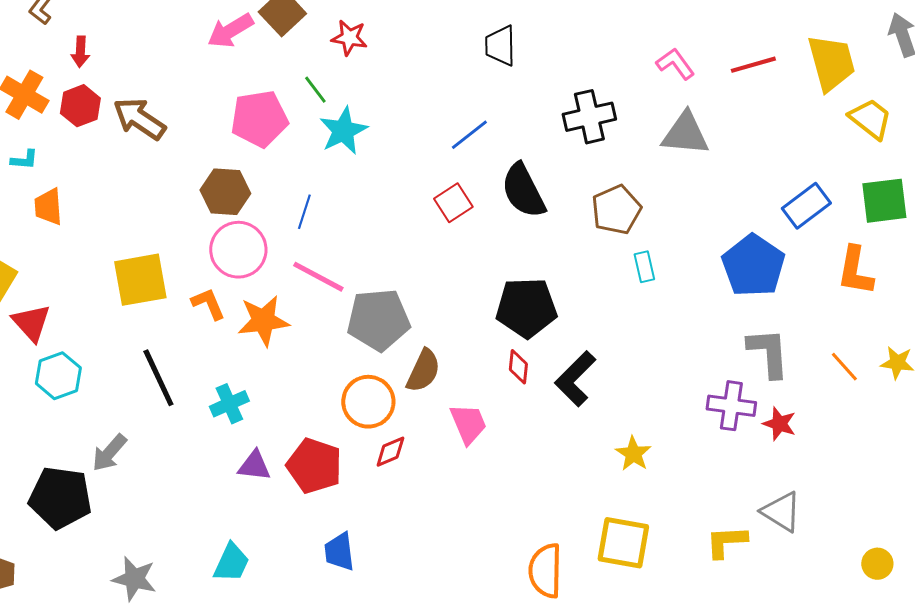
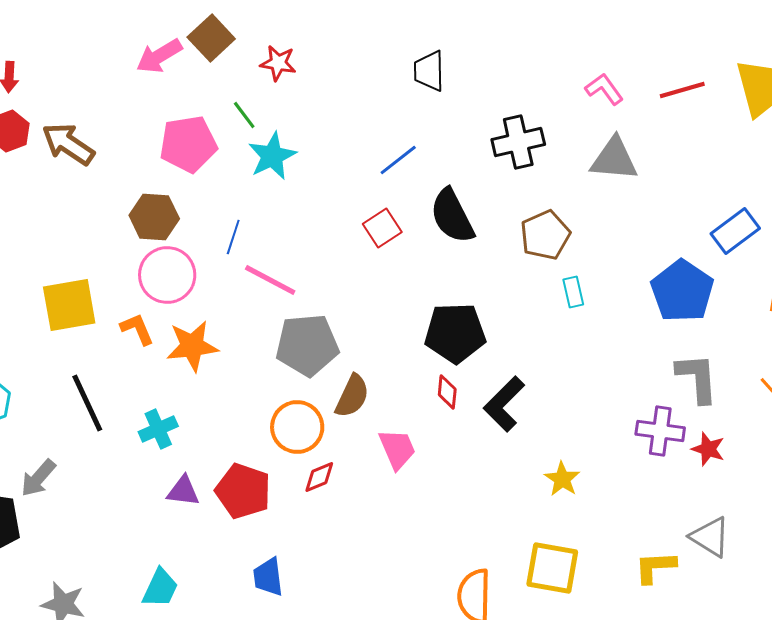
pink line: (318, 277) -> (270, 280), moved

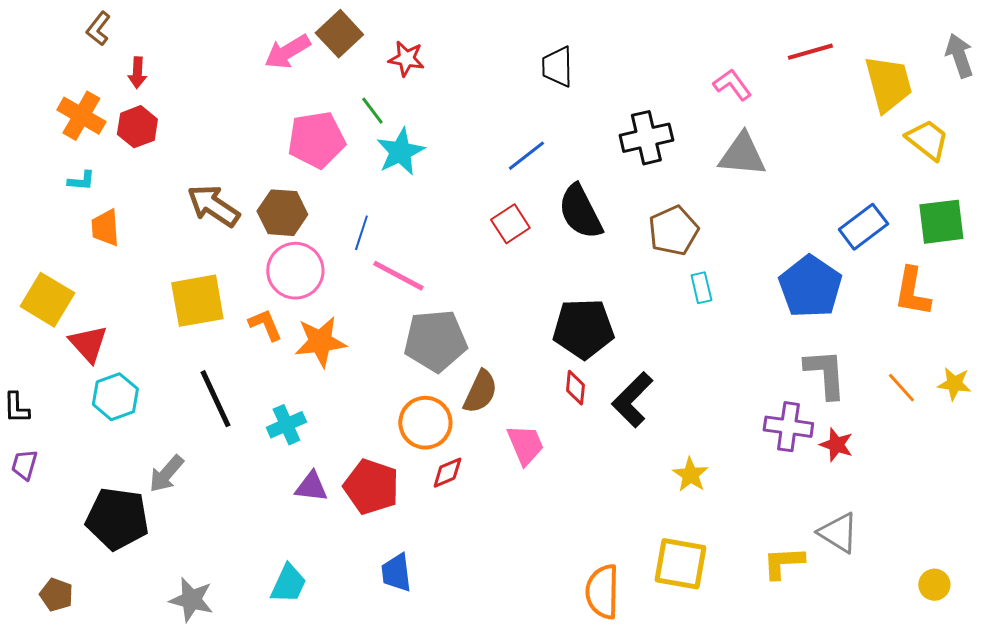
red line: (682, 90) -> (810, 52), moved
brown arrow: (68, 144) -> (213, 206), moved

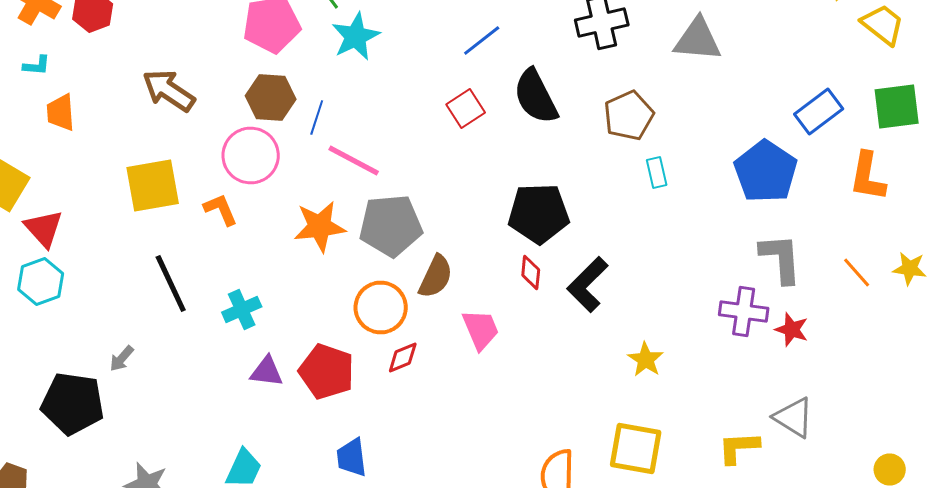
brown hexagon: (282, 213) -> (271, 98), moved
orange star: (320, 342) -> (320, 226), moved
cyan hexagon: (115, 397) -> (41, 282), moved
gray arrow: (166, 474) -> (122, 358), size x0.7

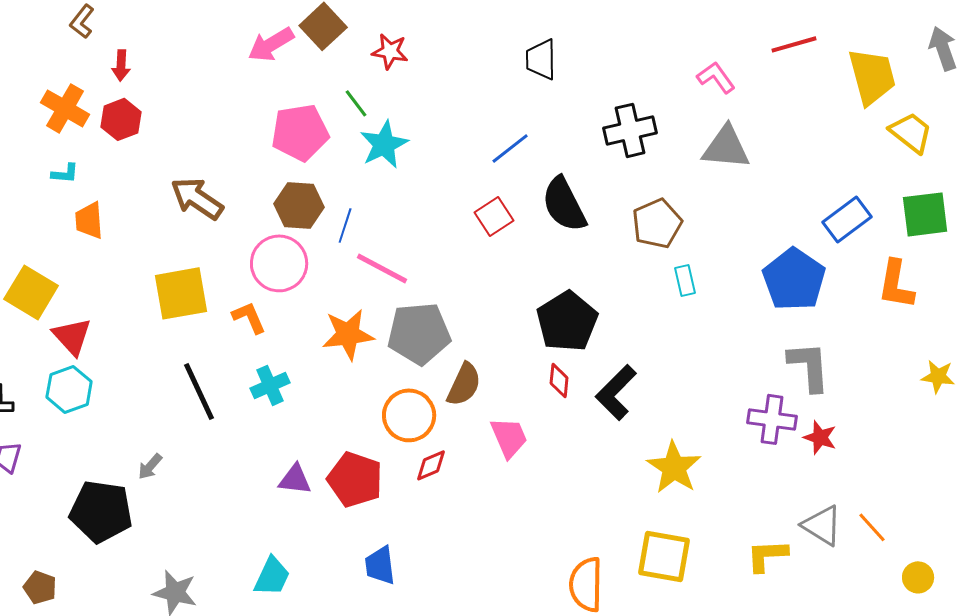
black pentagon: (539, 214) -> (567, 321), turned -30
orange line: (857, 272) -> (872, 527), moved
cyan cross: (242, 310) -> (270, 385), moved
yellow star: (646, 360) -> (674, 467), size x1.5

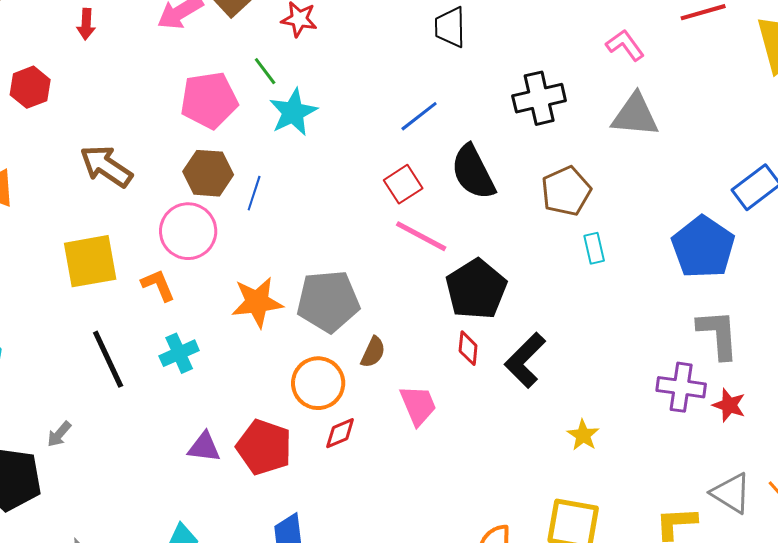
red arrow: (121, 65) -> (86, 24), moved
pink line: (382, 268) -> (421, 236), moved
brown semicircle: (464, 384) -> (373, 352), size x0.7
yellow star: (674, 467) -> (583, 435), size x0.6

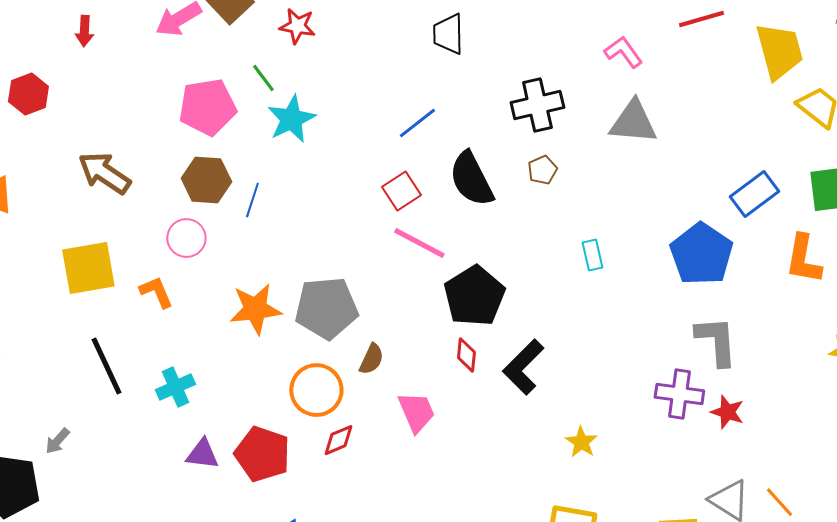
brown pentagon: (566, 191) -> (542, 170), moved, size x0.6
pink circle: (188, 231) -> (186, 238), size x0.7
cyan cross: (179, 353) -> (175, 387), moved

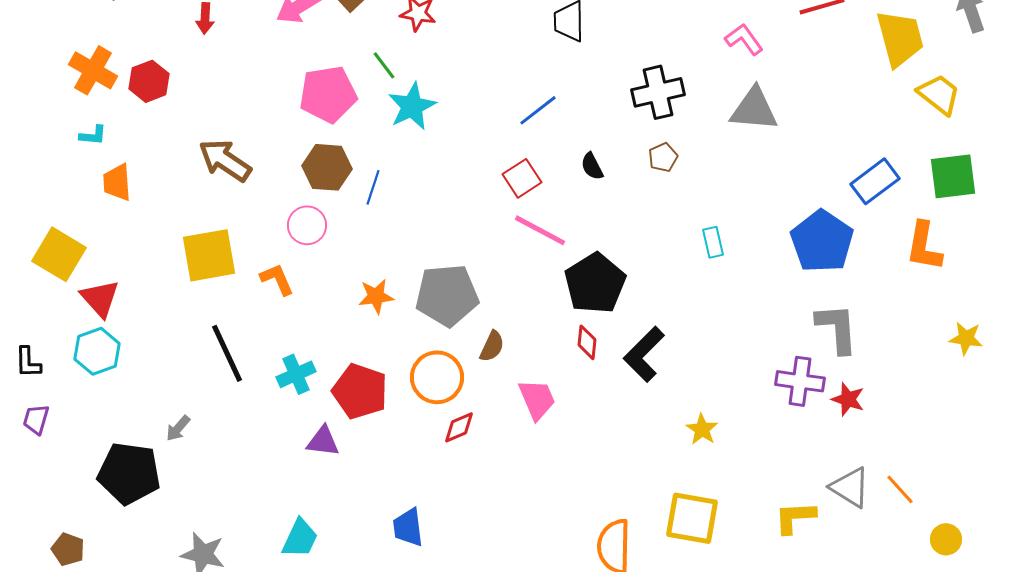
black semicircle: (471, 179) -> (592, 166), size x0.5
orange star: (255, 309) -> (376, 296), size x0.7
red pentagon: (262, 454) -> (360, 391), moved

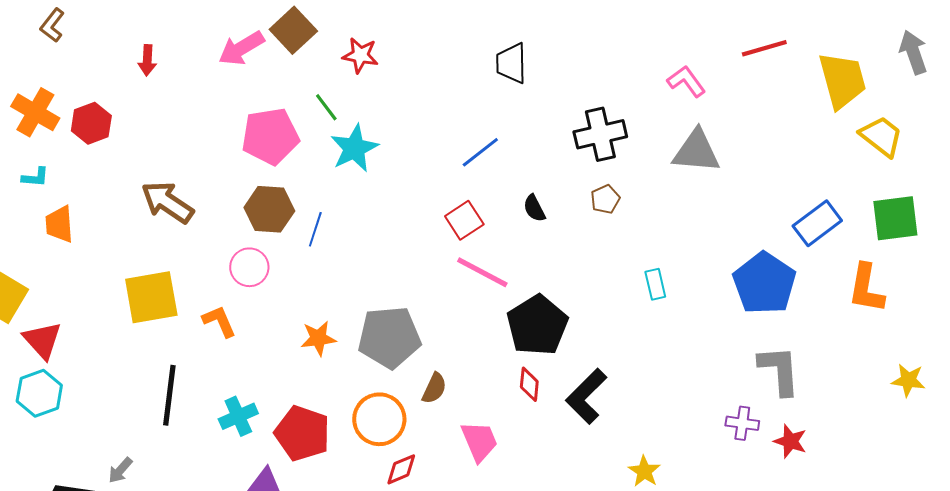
black line: (227, 353) -> (169, 395), turned 32
purple cross: (800, 381) -> (742, 423), size x0.7

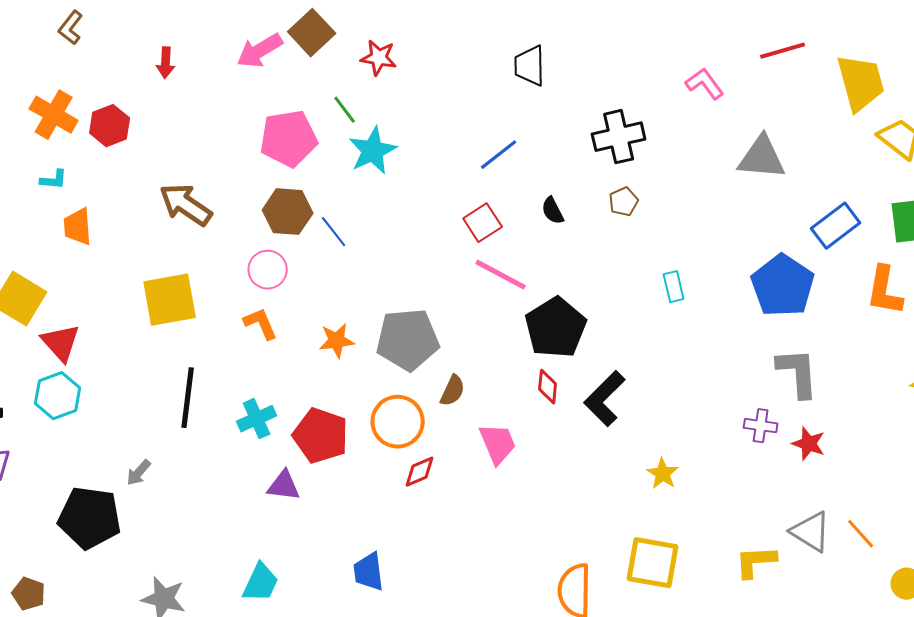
gray triangle: (696, 151) -> (762, 158), moved
blue line: (315, 229) -> (334, 232), turned -56
orange L-shape: (219, 321) -> (261, 324), moved

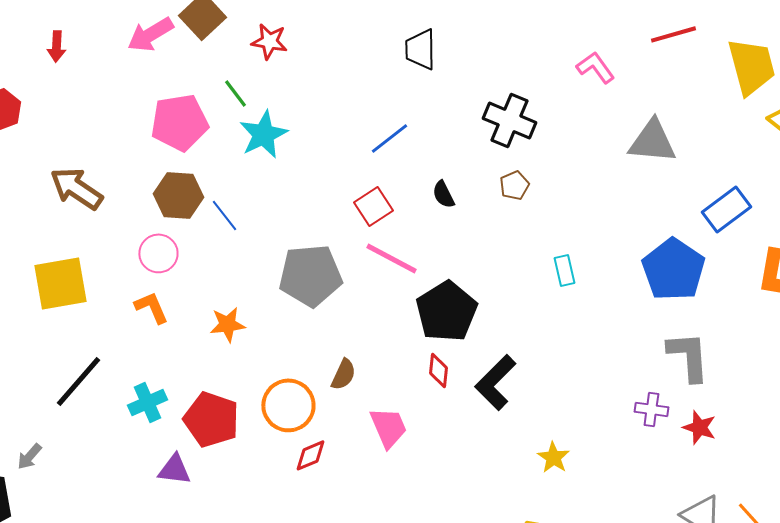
black cross: (619, 137) -> (509, 120), turned 36
gray pentagon: (408, 340) -> (310, 275), moved
black line: (188, 398) -> (78, 381), turned 34

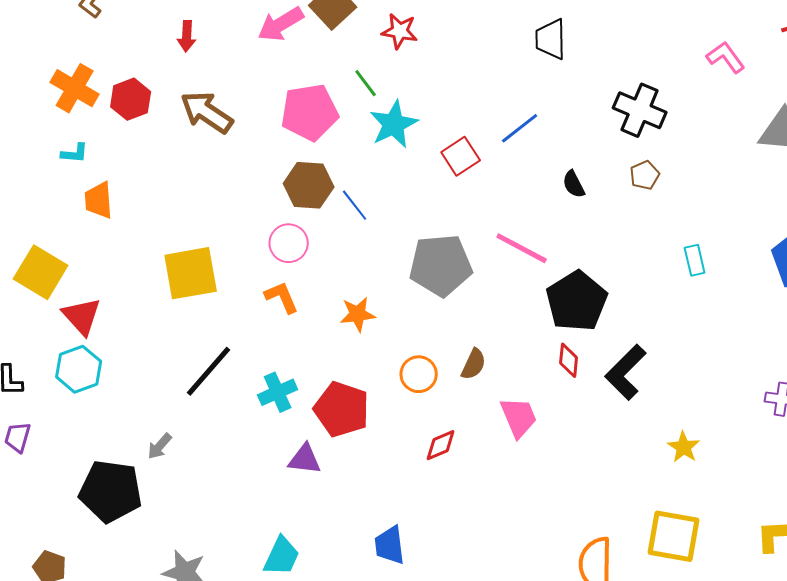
brown arrow: (76, 188) -> (207, 112), moved
red square: (373, 206) -> (461, 156), moved
orange circle: (288, 405) -> (419, 374), moved, size x0.7

